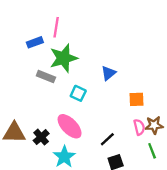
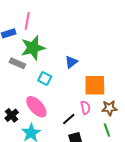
orange square: (137, 99) -> (95, 85), size x1.6
pink semicircle: (139, 127) -> (85, 108), moved

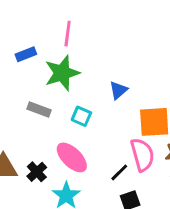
pink line: (27, 21) -> (68, 34), moved
gray rectangle: (17, 63) -> (39, 110), moved
pink semicircle: (85, 108) -> (142, 155), size x1.6

